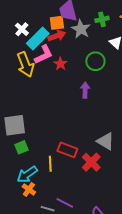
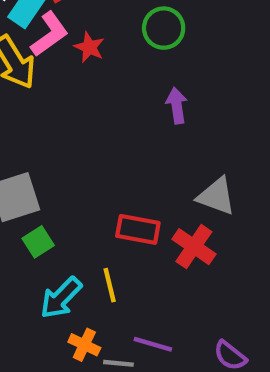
purple arrow: (85, 90) -> (177, 106), moved
yellow line: (50, 164) -> (110, 285), moved
orange cross: (29, 189) -> (84, 345), moved

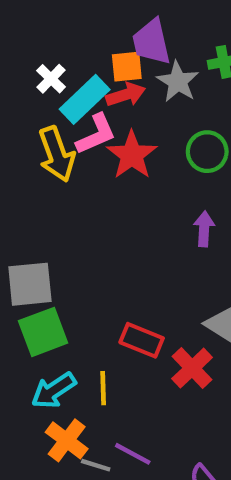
red star: (89, 47) -> (132, 155), size x1.6
green square: (38, 242) -> (43, 332), size x1.6
orange cross: (84, 345) -> (67, 440), size x1.4

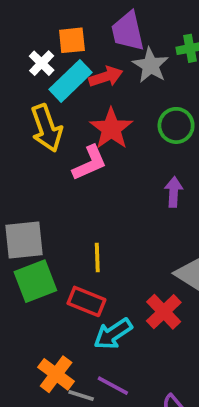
orange square: (127, 67) -> (72, 40), moved
pink L-shape: (96, 134) -> (90, 163), moved
red rectangle: (142, 340) -> (86, 301), moved
yellow line: (103, 388) -> (97, 257), moved
cyan arrow: (54, 390) -> (113, 334), moved

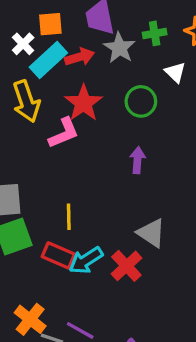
cyan arrow: (113, 334) -> (86, 260), moved

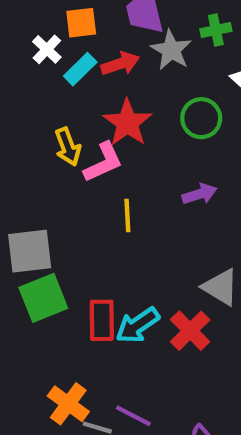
cyan rectangle: (48, 60) -> (80, 69), size x0.7
yellow arrow: (26, 101) -> (68, 147), moved, size x0.7
purple arrow: (137, 160) -> (199, 194), turned 70
yellow line: (69, 217) -> (127, 216), moved
red rectangle: (58, 255) -> (102, 320), turned 68

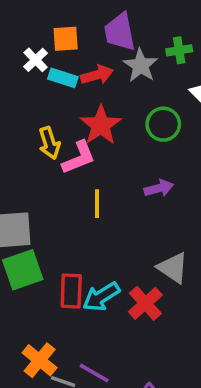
cyan rectangle: (80, 69) -> (63, 78), turned 60

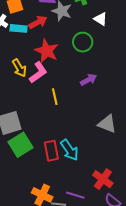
cyan arrow: (101, 297) -> (69, 150), turned -80
red cross: (145, 303) -> (103, 179), moved

